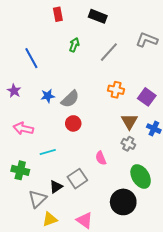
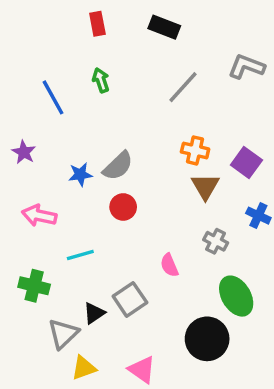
green arrow: (74, 45) -> (101, 80), moved, turned -40
blue star: (48, 96) -> (80, 174), moved
brown triangle: (129, 121) -> (205, 186), moved

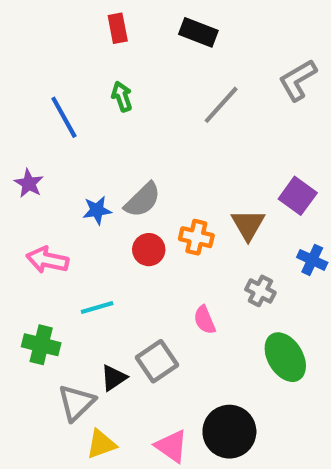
gray L-shape: (246, 67) -> (298, 80), turned -51
orange cross: (195, 150) -> (196, 237), moved
black circle: (207, 339) -> (229, 432), moved

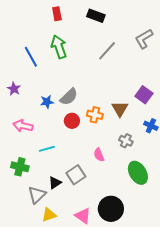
green arrow: (122, 97) -> (59, 47), size x1.6

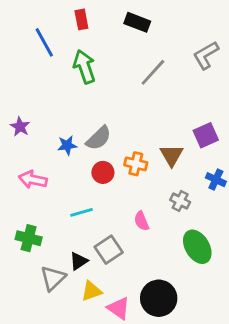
blue line: (31, 57) -> (44, 42), moved
purple square: (144, 95) -> (206, 135), turned 30
cyan line: (47, 149) -> (81, 212), moved
yellow triangle: (49, 215) -> (91, 291), moved

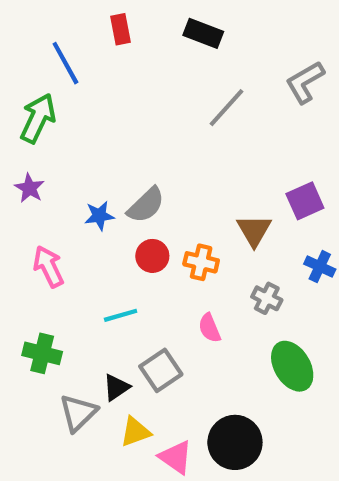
green arrow: (84, 67) -> (38, 118), moved, turned 44
orange cross: (136, 164) -> (201, 262), moved
pink arrow: (33, 180) -> (48, 267), turned 52

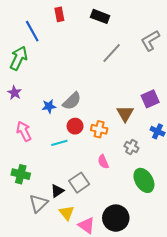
cyan line: (121, 315) -> (59, 143), moved
yellow triangle: (135, 432) -> (67, 213), turned -49

